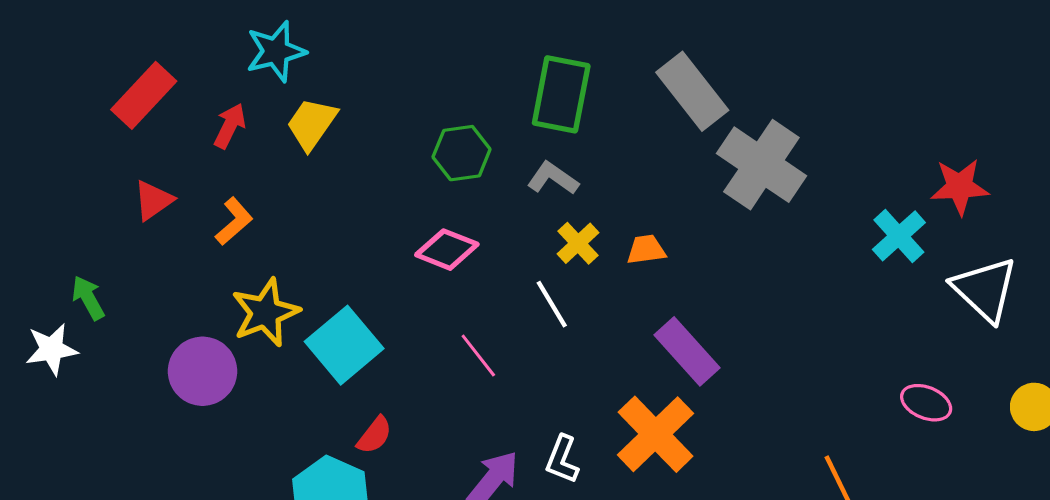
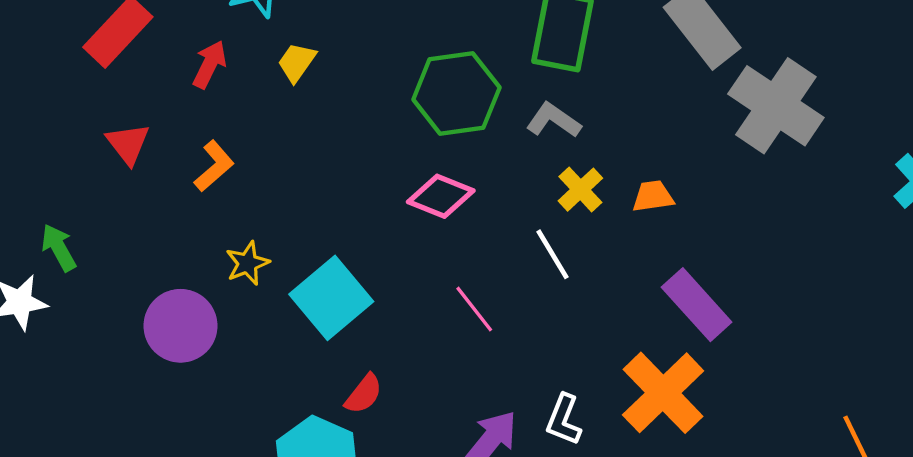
yellow trapezoid: (312, 124) -> (297, 62), size x0.7
green hexagon: (462, 153) -> (456, 93), size x1.4
red triangle: (153, 200) -> (128, 144), turned -33
yellow star: (265, 313) -> (248, 263), size x0.6

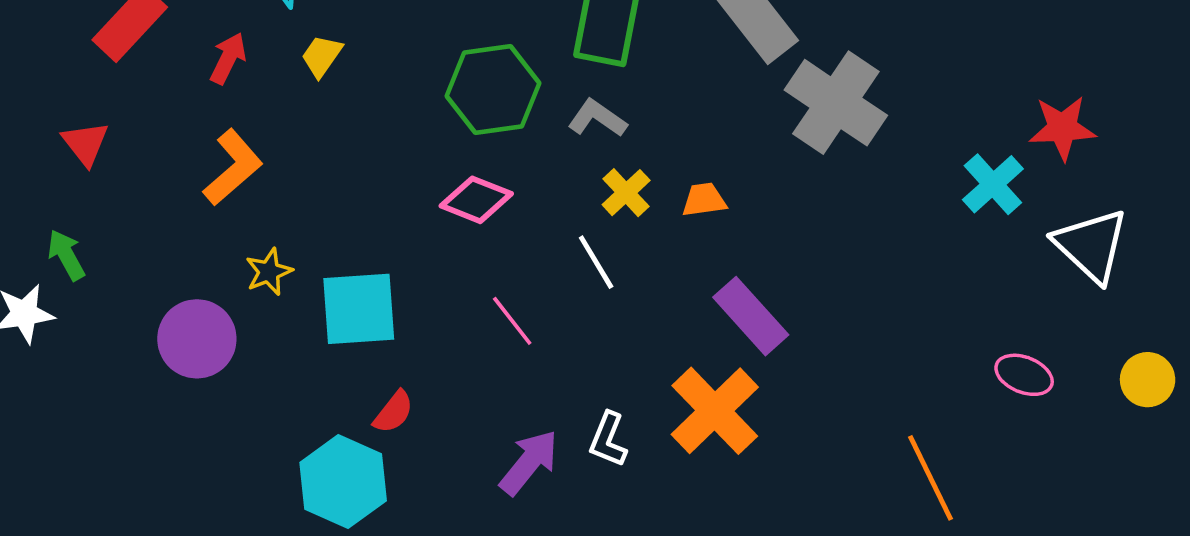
red triangle: (128, 144) -> (85, 143), moved
orange L-shape: (214, 166) -> (233, 167), size x1.4
cyan square: (331, 298) -> (359, 309), turned 36

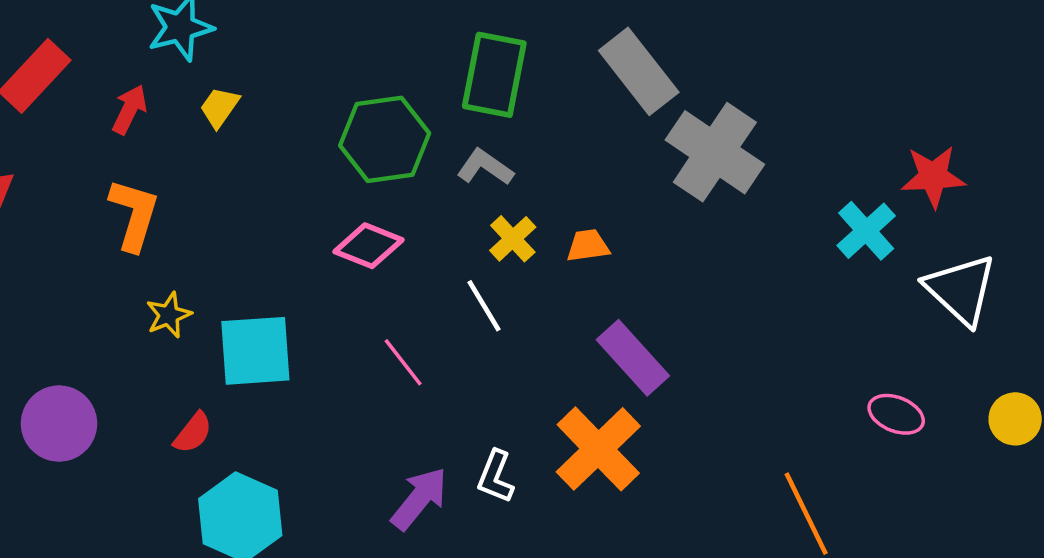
orange L-shape: (233, 167) -> (134, 215), turned -32
purple circle: (197, 339) -> (59, 424), moved
red semicircle: (393, 412) -> (193, 433), moved

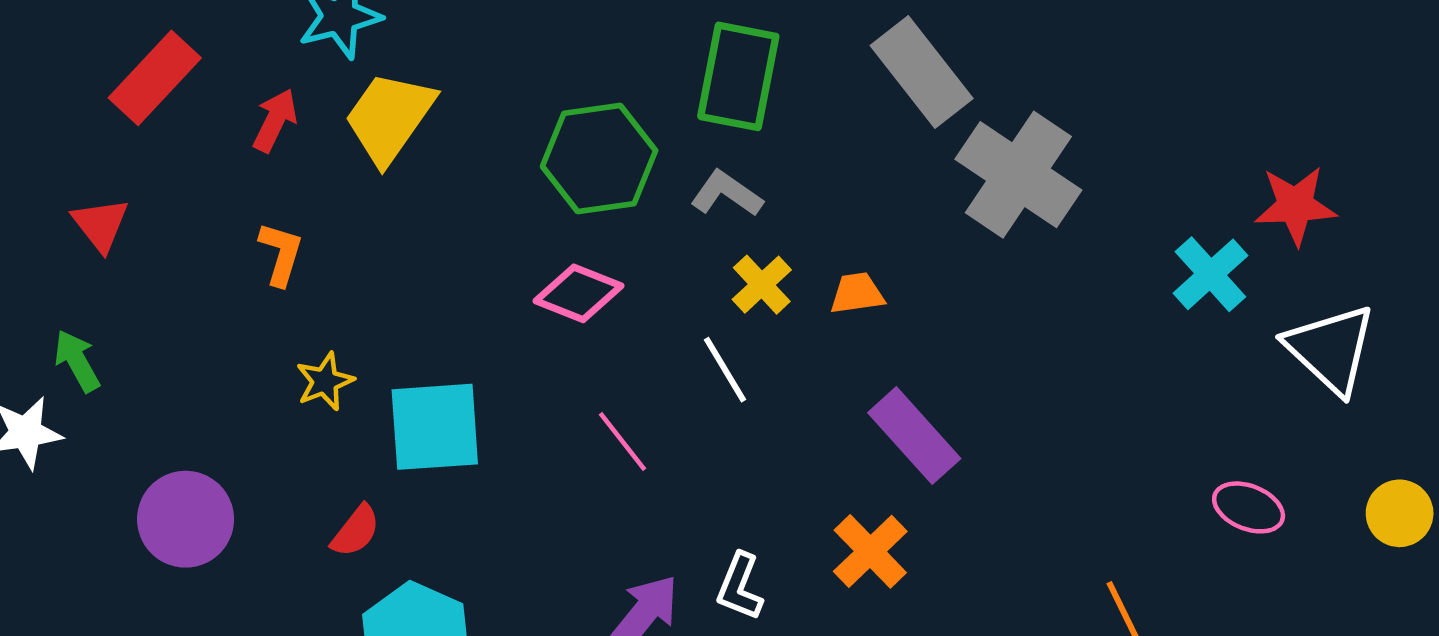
yellow trapezoid: (220, 107) -> (389, 117), size x1.8
orange L-shape: (134, 215) -> (281, 254), size x0.7
orange cross: (598, 449) -> (870, 551), size x0.7

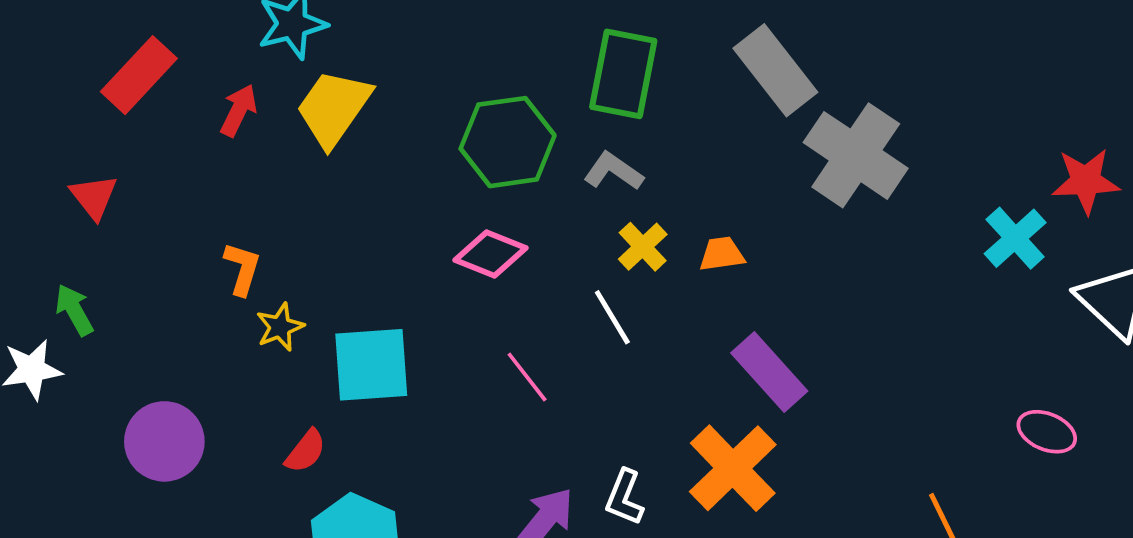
orange L-shape: (281, 254) -> (242, 269), moved
orange cross: (870, 551) -> (733, 468), size x1.4

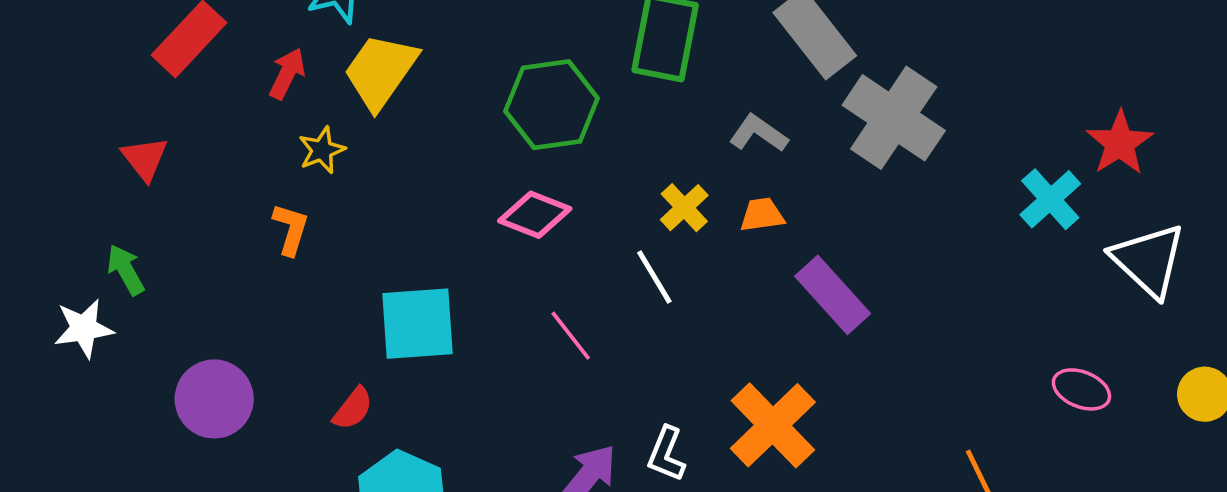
gray L-shape: (613, 171) -> (758, 133), moved
red star: (1086, 181) -> (1120, 143), turned -30
yellow star: (280, 327) -> (322, 150), moved
purple rectangle: (769, 372) -> (833, 295), moved

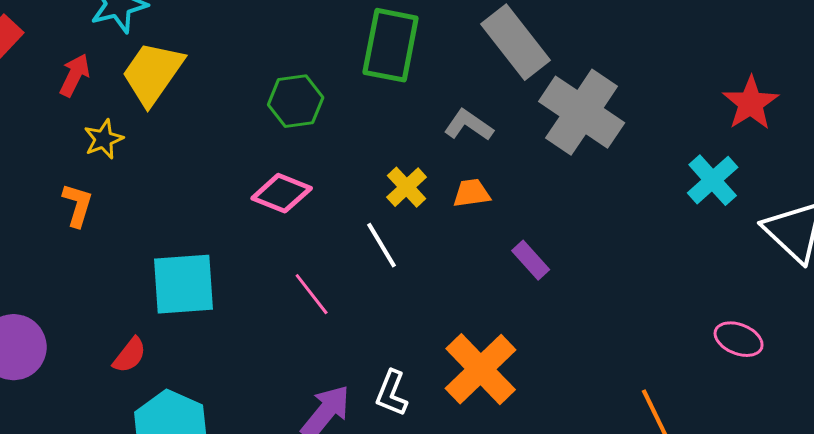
green hexagon: (551, 105) -> (296, 101), size x0.7
red star: (1120, 143) -> (751, 103), moved
purple rectangle: (833, 295) -> (531, 260), size x0.6

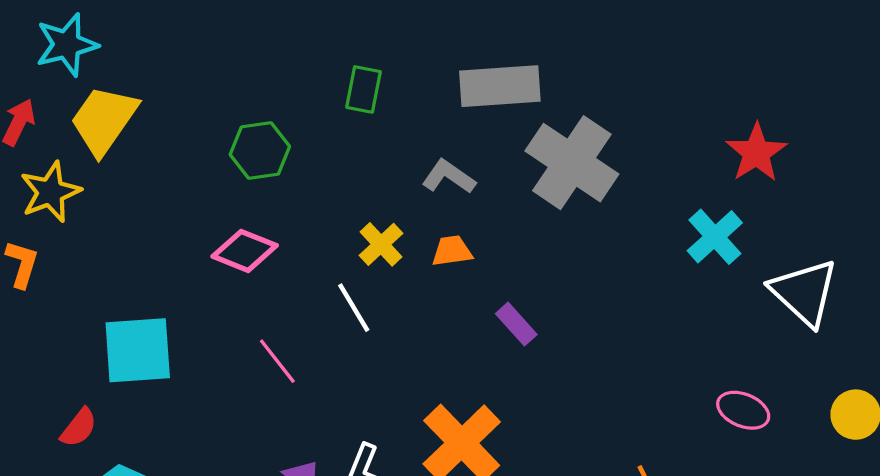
gray rectangle: (516, 42) -> (500, 86), turned -56
green rectangle: (391, 45) -> (364, 89), size x0.6
yellow star: (104, 139) -> (50, 192), size x1.4

